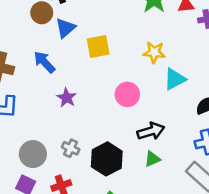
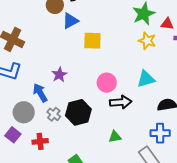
yellow star: (154, 52) -> (147, 41), moved
blue arrow: (44, 62) -> (40, 93), moved
black arrow: (151, 131) -> (121, 102), moved
black hexagon: (107, 159) -> (78, 112), moved

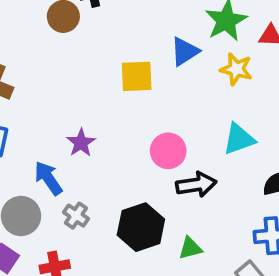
blue triangle: (70, 21) -> (185, 52), moved
black hexagon: (78, 112) -> (141, 227), moved

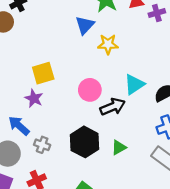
yellow star: (236, 69) -> (108, 44), moved
yellow square: (137, 76) -> (43, 73), moved
cyan triangle: (239, 139) -> (134, 84), moved

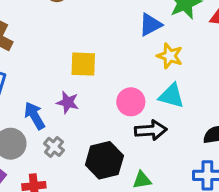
cyan triangle: (134, 84) -> (172, 96), moved, turned 30
purple star: (34, 98) -> (68, 102), moved, turned -30

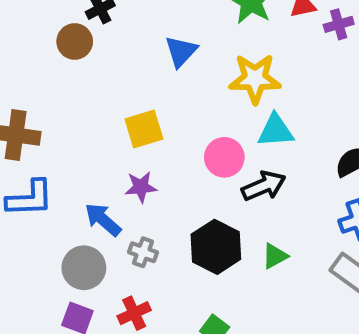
blue triangle: (150, 25) -> (181, 51), moved
yellow star: (170, 56) -> (255, 79), size x1.4

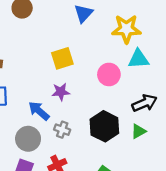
black arrow: (264, 186) -> (144, 103), moved

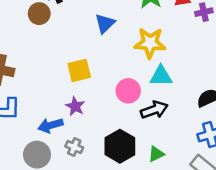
purple star: (61, 92) -> (75, 106), turned 30
black arrow: (144, 103) -> (154, 110), moved
blue arrow: (39, 111) -> (51, 125), turned -60

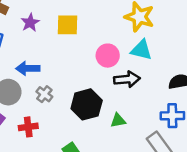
purple star: (75, 106) -> (30, 23), moved

